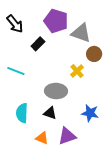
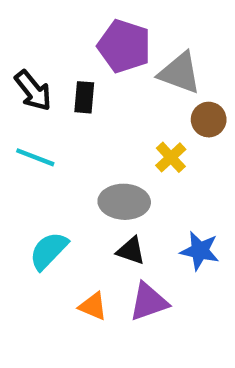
black arrow: (15, 24) -> (33, 91), moved
black rectangle: (38, 44) -> (84, 97), turned -40
cyan semicircle: (22, 113) -> (49, 251), turned 42
black triangle: (50, 113) -> (131, 251), moved

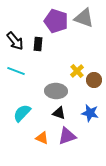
gray triangle: (180, 73) -> (84, 18), moved
brown circle: (209, 120) -> (94, 80), moved

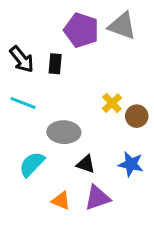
gray ellipse: (56, 91) -> (64, 132), moved

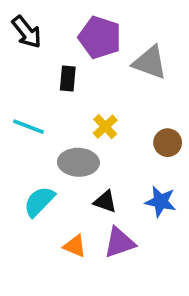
gray triangle: (122, 26) -> (150, 62), moved
black arrow: (22, 59) -> (27, 32), moved
yellow cross: (112, 103) -> (105, 127), moved

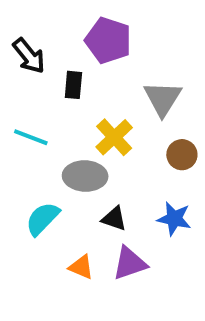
black arrow: (27, 32) -> (29, 56), moved
gray triangle: (150, 62) -> (163, 98), moved, turned 42
yellow cross: (105, 127) -> (114, 137), size x1.4

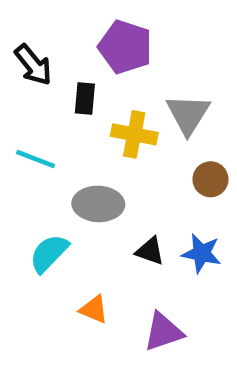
yellow cross: (114, 137) -> (134, 134), moved, turned -36
black triangle: (114, 219) -> (150, 251), moved
purple triangle: (130, 263) -> (163, 332), moved

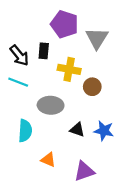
black arrow: (33, 65) -> (19, 55), moved
gray triangle: (188, 114) -> (97, 38), moved
brown circle: (210, 179) -> (92, 87), moved
cyan semicircle: (49, 253) -> (25, 131), turned 140

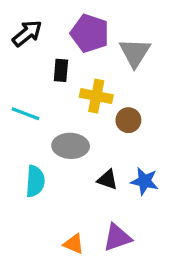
black arrow: (19, 55) -> (27, 33), moved, turned -90
orange triangle: (48, 160) -> (74, 244), moved

